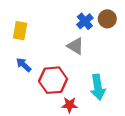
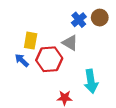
yellow rectangle: (20, 31) -> (31, 41), moved
red hexagon: (53, 80) -> (49, 59), moved

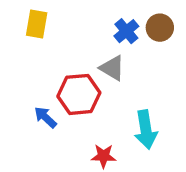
yellow rectangle: (31, 41) -> (37, 24), moved
blue arrow: (22, 60) -> (45, 117), moved

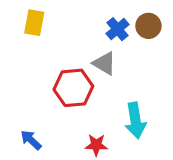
blue arrow: (45, 117) -> (31, 140), moved

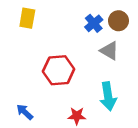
gray triangle: (104, 63) -> (109, 51), moved

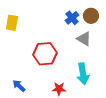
yellow rectangle: (27, 18) -> (12, 23), moved

